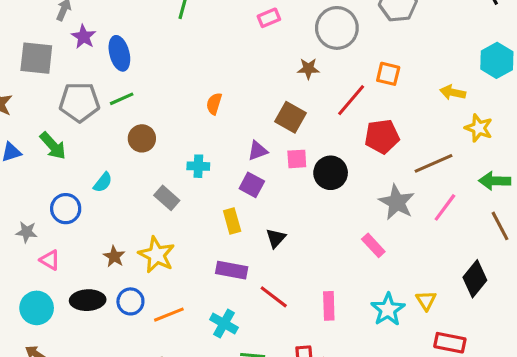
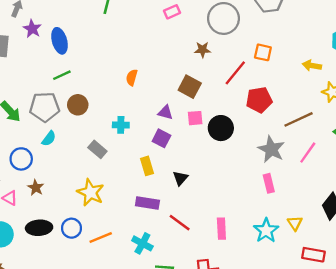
gray pentagon: (79, 102) -> (45, 107), moved
purple triangle: (258, 151) -> (165, 112), turned 35
pink rectangle: (373, 245) -> (269, 183), moved, turned 30
brown star: (114, 257) -> (36, 188), moved

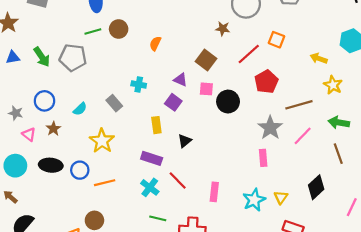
red pentagon: (259, 100) -> (266, 82), turned -30
brown circle: (78, 105) -> (119, 29), moved
cyan semicircle: (49, 139) -> (80, 109), moved
cyan cross: (142, 243) -> (150, 187), moved

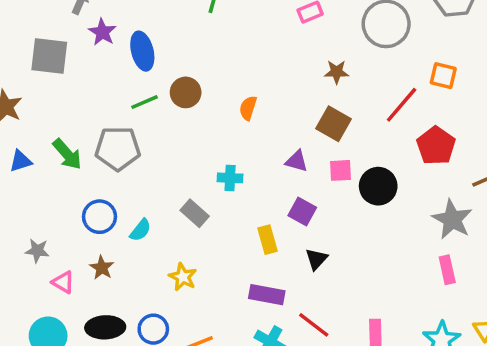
brown star: (223, 29) -> (337, 72), moved
blue circle: (44, 101) -> (99, 217), moved
purple square: (173, 102) -> (302, 212), moved
yellow star: (102, 141) -> (183, 277), size x0.7

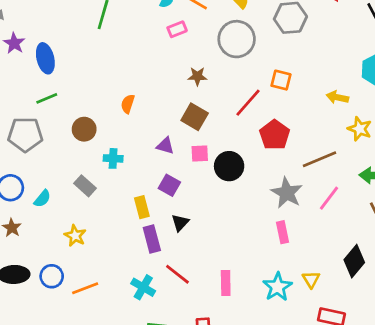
brown circle: (186, 92) -> (84, 129), moved
purple rectangle: (267, 295) -> (152, 239), moved, turned 64

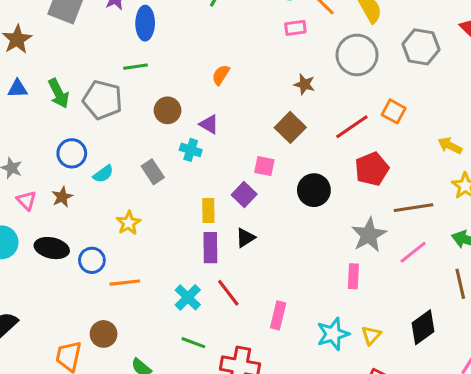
orange semicircle: (128, 104) -> (221, 75), moved
purple triangle: (165, 146) -> (209, 124), moved
pink square: (200, 154) -> (264, 166), moved

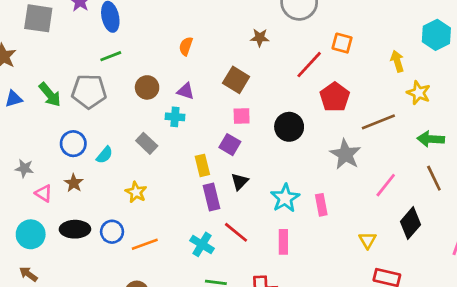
brown square: (290, 127) -> (236, 80), moved
yellow arrow: (450, 146) -> (397, 61), turned 60
pink line: (413, 252) -> (386, 185), moved
pink rectangle: (353, 276) -> (321, 205), moved
cyan star: (333, 334) -> (285, 198), moved

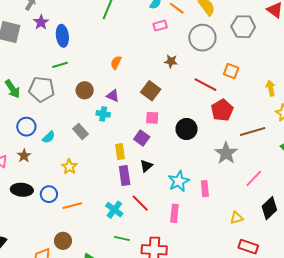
red line: (309, 65) -> (205, 85), turned 70
yellow triangle: (368, 240) -> (237, 218), turned 40

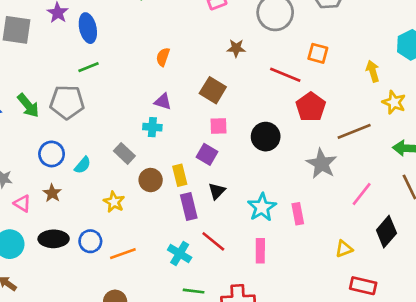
brown circle: (85, 90) -> (151, 180), moved

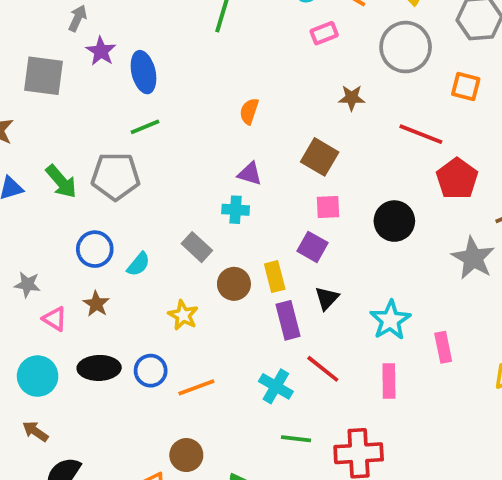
orange square: (318, 53) -> (466, 87), moved
pink rectangle: (298, 214) -> (443, 347), moved

